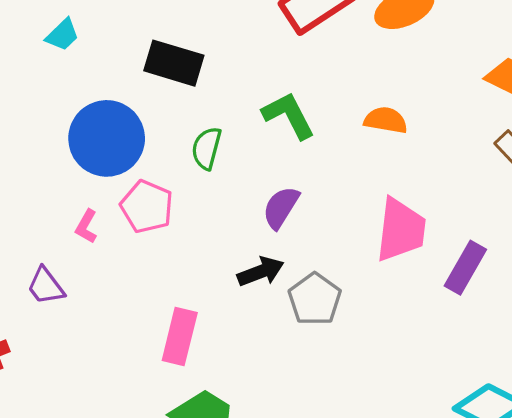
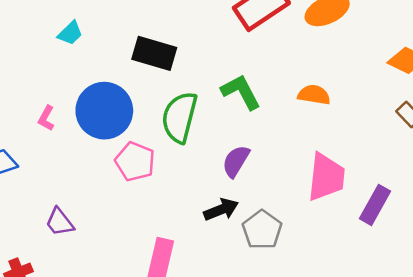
green semicircle: (207, 148) -> (180, 117), size x1.6
pink L-shape: (86, 226) -> (46, 118), moved

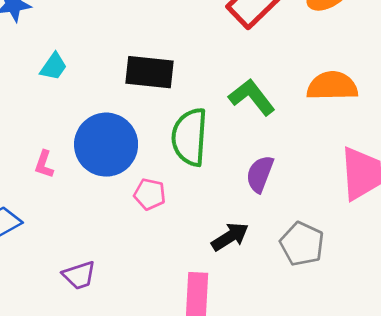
orange semicircle: (314, 95) -> (332, 86), size x1.4
pink pentagon: (135, 162) -> (150, 194), size x0.7
black arrow: (221, 210) -> (230, 237), moved
purple trapezoid: (60, 222) -> (79, 275), turned -60

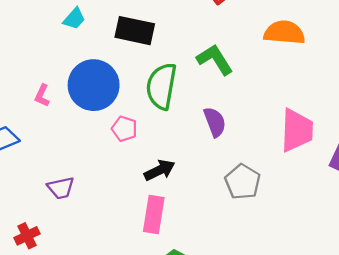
cyan trapezoid: (54, 67) -> (74, 19), moved
orange semicircle: (332, 86) -> (284, 33), moved
purple semicircle: (260, 174) -> (215, 122), turned 132
black arrow: (230, 237) -> (160, 170), moved

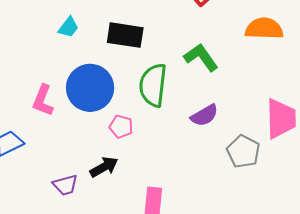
pink L-shape: (42, 96) -> (43, 100), size x1.5
purple semicircle: (215, 122) -> (204, 115), turned 84
black arrow: (160, 170) -> (104, 167), moved
gray pentagon: (243, 182) -> (243, 152), moved

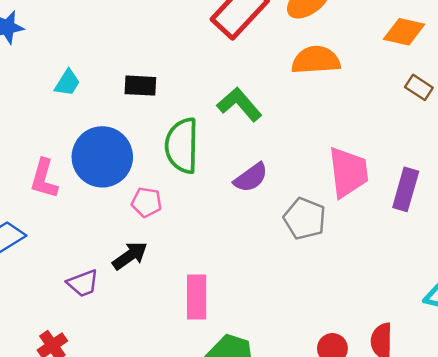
black rectangle: (125, 35) -> (140, 86), size x0.7

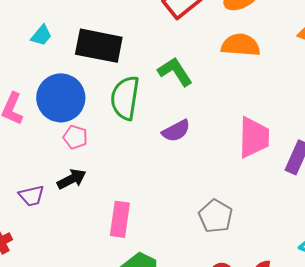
black rectangle: (140, 86) -> (99, 46), size x1.8
pink pentagon: (146, 202) -> (75, 137), moved
gray pentagon: (305, 219) -> (216, 216), moved

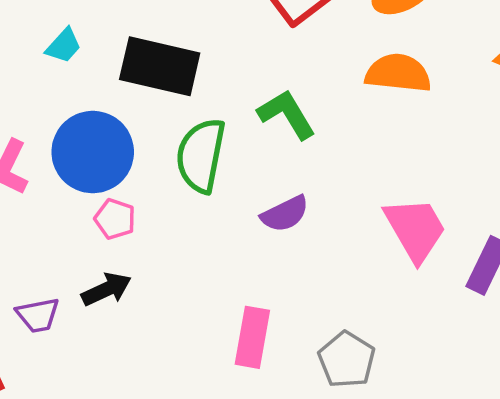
pink trapezoid: (254, 137) -> (415, 229), turned -33
pink rectangle: (120, 219) -> (252, 337), moved

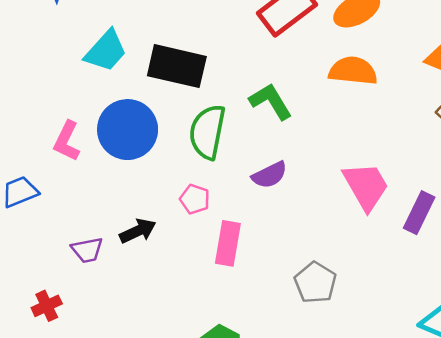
cyan trapezoid: (64, 46) -> (106, 51), size x1.6
pink pentagon: (115, 219) -> (195, 199), moved
pink rectangle: (252, 337) -> (228, 243), moved

